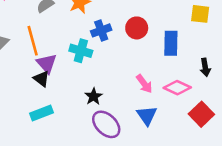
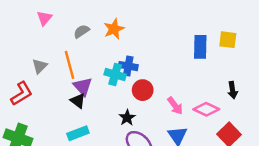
red circle: (137, 28) -> (143, 90), moved
blue cross: (101, 30) -> (128, 66), moved, turned 30
blue rectangle: (171, 43) -> (200, 47), moved

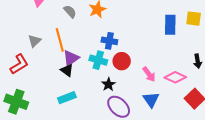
gray semicircle: (82, 31) -> (70, 11), turned 80
cyan cross: (115, 74) -> (98, 60), moved
purple triangle: (83, 86) -> (71, 58), turned 36

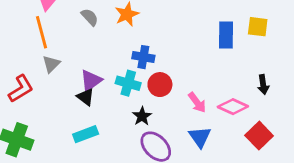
orange line: (60, 40) -> (41, 32), moved
gray triangle: (34, 41) -> (51, 64), moved

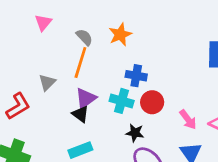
orange line: (41, 32) -> (80, 62), moved, turned 32
black star: (142, 116) -> (135, 133), turned -30

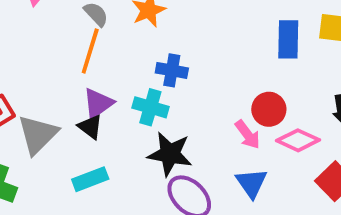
gray triangle: (47, 82) -> (38, 135), moved, size x1.6
red circle: (152, 102) -> (269, 109), moved
black star: (135, 133) -> (170, 154), size x1.6

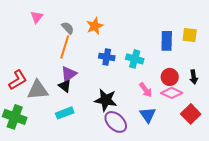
cyan cross: (150, 107) -> (135, 59), moved
red circle: (269, 109) -> (170, 77), moved
gray triangle: (38, 135) -> (38, 90), turned 40

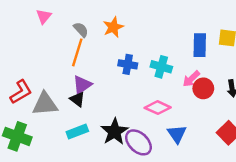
pink arrow: (146, 90) -> (191, 79), moved, turned 84
pink diamond: (172, 93) -> (158, 108), moved
black star: (106, 100) -> (114, 132), moved, turned 30

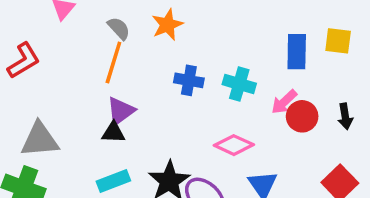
red L-shape: (21, 92) -> (24, 61), moved
black triangle: (77, 99) -> (113, 132), turned -35
gray triangle: (45, 104) -> (40, 140), moved

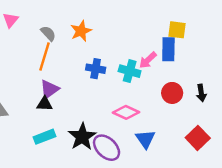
yellow square: (338, 41) -> (177, 30), moved
pink arrow: (284, 102) -> (148, 60), moved

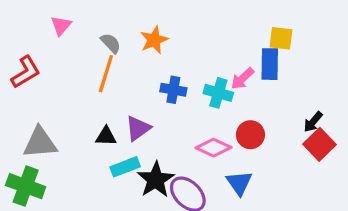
purple triangle: (49, 89) -> (138, 128), moved
red circle: (172, 93) -> (250, 135), moved
black arrow: (201, 93) -> (313, 122), turned 49
cyan rectangle: (45, 137) -> (125, 167), moved
red square: (198, 138) -> (319, 144), moved

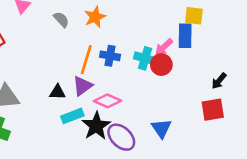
orange line: (106, 74) -> (86, 60), moved
red circle: (250, 135) -> (161, 65), moved
red square: (319, 144) -> (213, 110), moved, turned 35
pink diamond: (214, 148) -> (108, 101), moved

